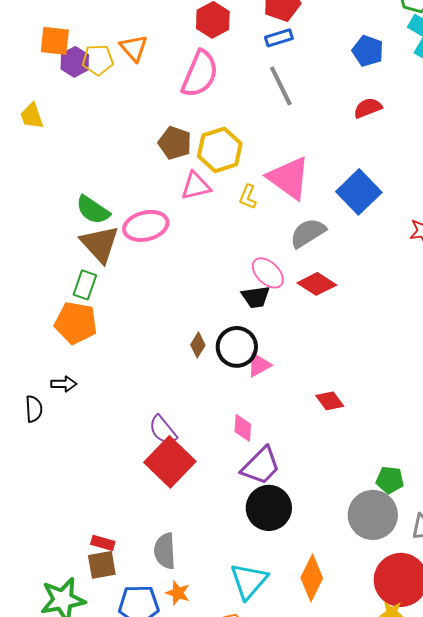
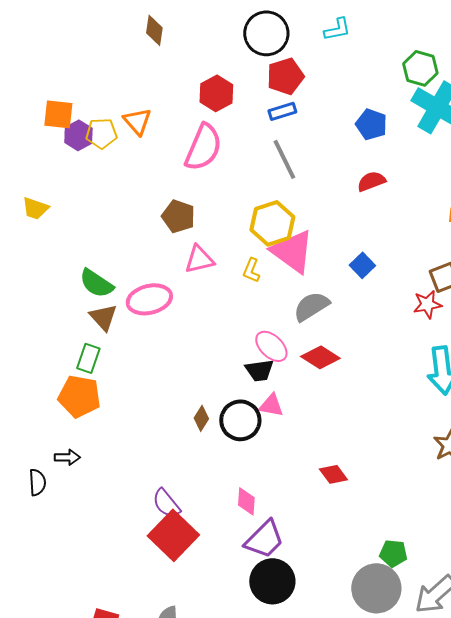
yellow trapezoid: (32, 116) -> (35, 208), moved, turned -52
yellow hexagon: (220, 150) -> (272, 223), moved
blue square: (359, 192) -> (362, 265), size x0.6
brown triangle: (100, 244) -> (103, 317), size x0.7
pink triangle: (259, 365) -> (271, 405), moved, turned 40

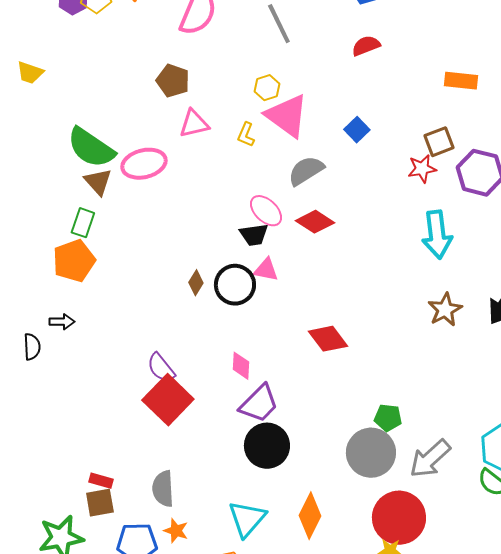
yellow hexagon: (272, 223) -> (267, 88), size x0.6
green semicircle: (96, 283) -> (91, 148), size x1.4
orange pentagon: (79, 396) -> (74, 261), turned -30
red diamond: (333, 474) -> (328, 339), size x1.4

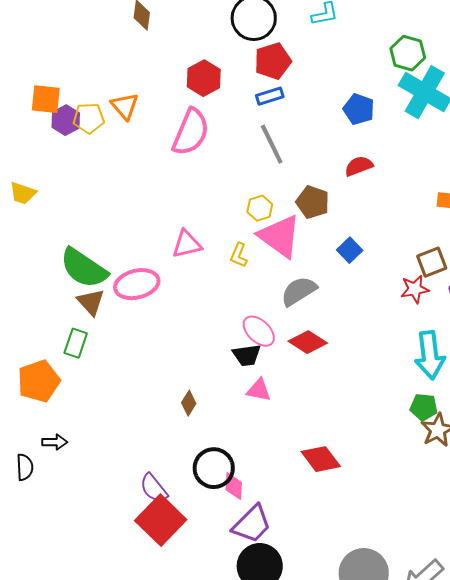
brown pentagon: (173, 81) -> (313, 202), moved
orange pentagon: (74, 261) -> (39, 381), moved
black circle: (235, 285) -> (214, 468), moved
green pentagon: (388, 418) -> (424, 407), moved

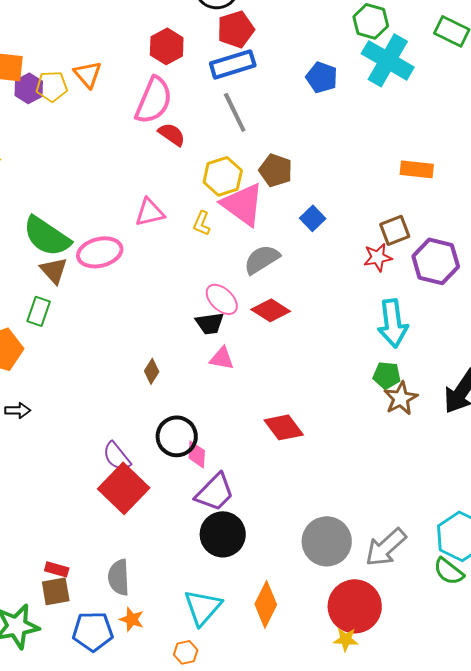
blue rectangle: (270, 96) -> (233, 64), size x1.6
red semicircle: (359, 166) -> (172, 134), moved, turned 56
yellow hexagon: (260, 208) -> (223, 176), size x1.5

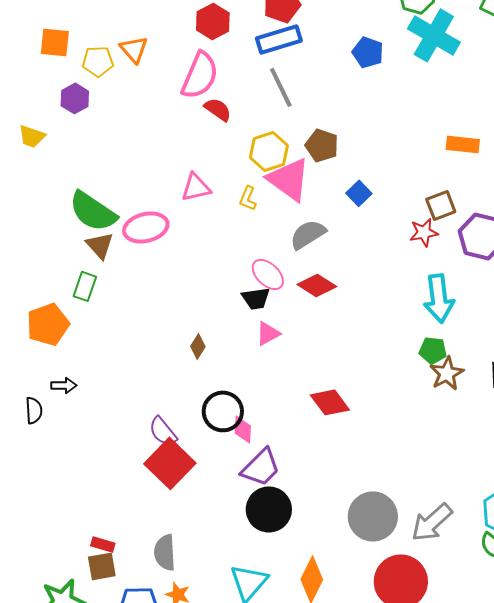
purple hexagon: (29, 88) -> (75, 98), moved
pink triangle: (222, 358) -> (268, 333), turned -40

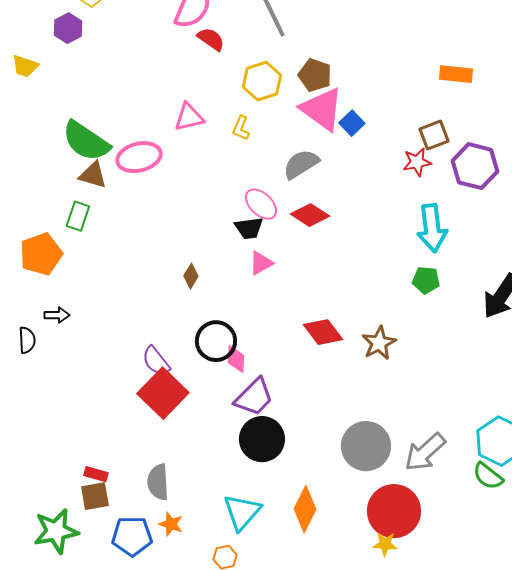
pink triangle: (289, 179) -> (322, 109), moved
brown triangle: (100, 245) -> (93, 175), turned -32
brown star: (447, 373) -> (379, 343), moved

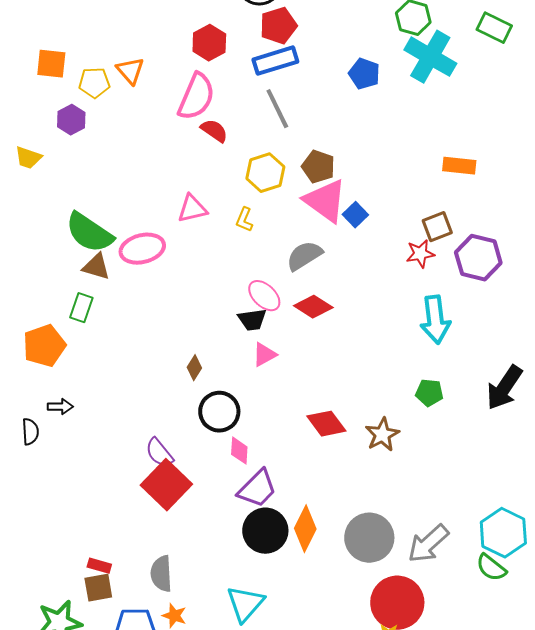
green pentagon: (426, 280) -> (429, 393), moved
black circle: (216, 341) -> (219, 412), moved
orange diamond: (305, 509) -> (305, 529), moved

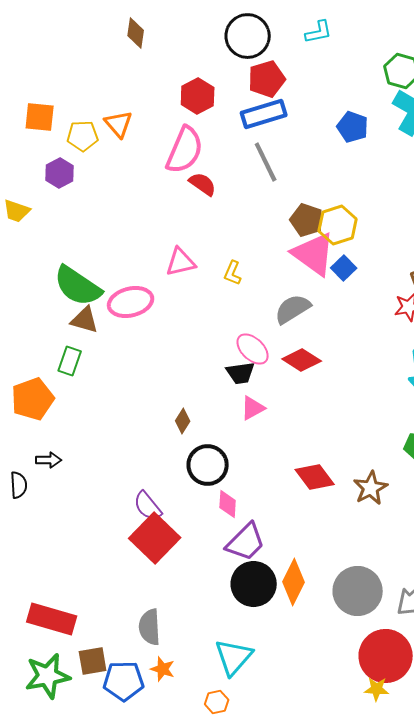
yellow hexagon: (265, 173) -> (338, 225), moved
red rectangle: (99, 566) -> (52, 619), moved, size x2.0
brown square: (98, 588) -> (93, 661), moved

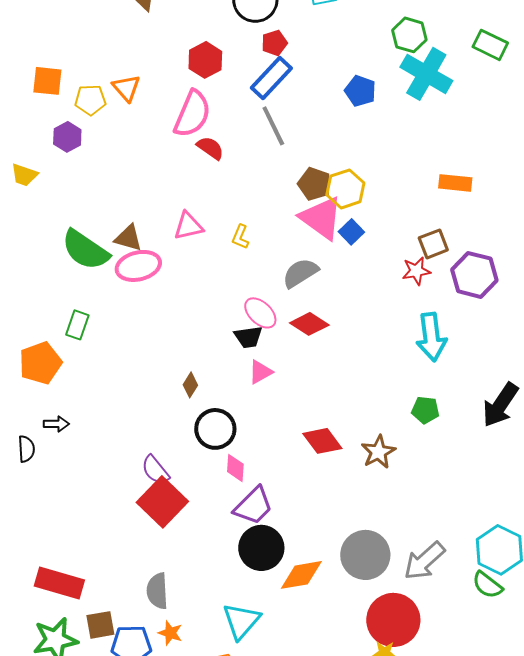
red pentagon: (267, 79) -> (274, 43), size x0.7
blue rectangle: (264, 114) -> (271, 78), turned -30
brown triangle: (85, 320) -> (128, 238), moved
orange diamond: (294, 582) -> (301, 575), moved, turned 54

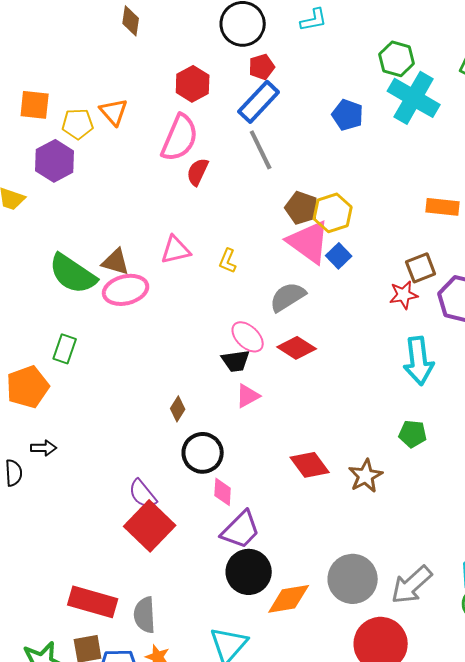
purple hexagon: (67, 137) -> (55, 161), size x1.4
red semicircle: (210, 148) -> (198, 172), turned -100
red rectangle: (59, 583) -> (93, 602), moved

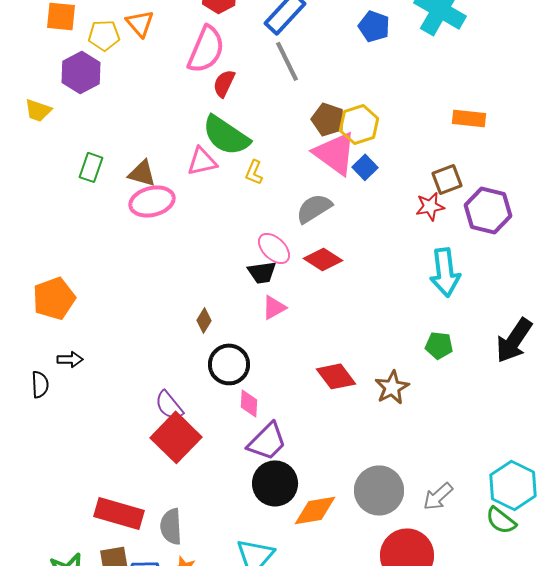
green semicircle: (73, 274) -> (226, 135), moved
green rectangle: (65, 349) -> (91, 167), moved
gray arrow: (412, 585) -> (438, 496), size x0.7

